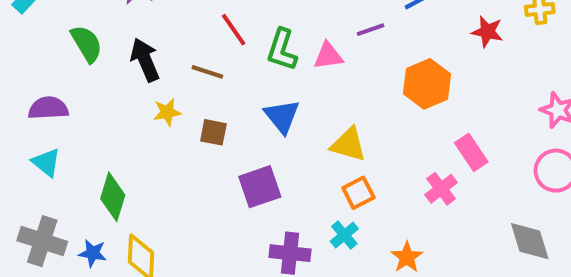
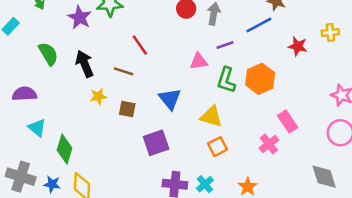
green L-shape: (282, 50) -> (226, 80), moved
cyan triangle: (46, 163) -> (37, 128), moved
cyan cross: (344, 235) -> (205, 184), moved

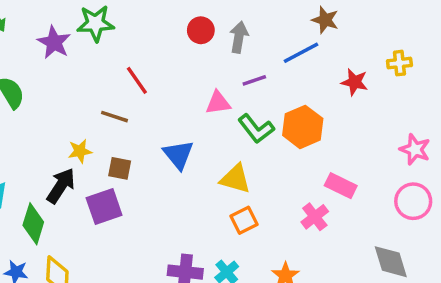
black arrow: (85, 64) -> (61, 186), moved, turned 56
green L-shape: (226, 80) -> (256, 129), turned -56
pink rectangle: (288, 121) -> (341, 186), turned -30
purple square: (156, 143) -> (104, 206), moved

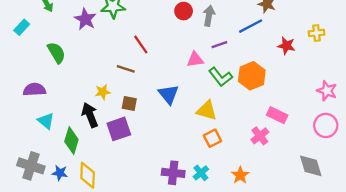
black arrow: (61, 186) -> (90, 115), turned -55

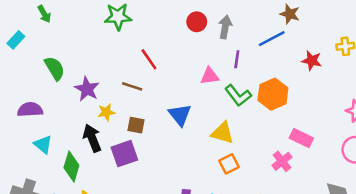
purple star: (85, 19) -> (87, 89), moved
purple line: (219, 45) -> (237, 59), turned -63

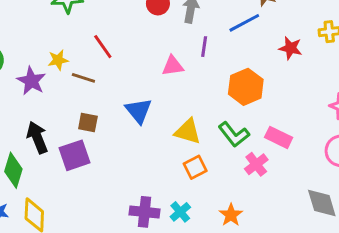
green L-shape: (238, 95) -> (234, 134), moved
yellow star: (106, 112) -> (58, 60), moved

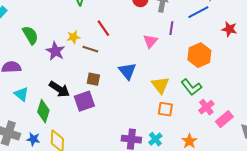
pink triangle: (173, 66) -> (150, 41), turned -42
yellow triangle: (188, 132) -> (160, 85), turned 36
black arrow: (37, 137) -> (59, 89), turned 145
pink rectangle: (279, 137) -> (224, 119), moved, turned -66
orange square: (195, 167) -> (165, 109), turned 35

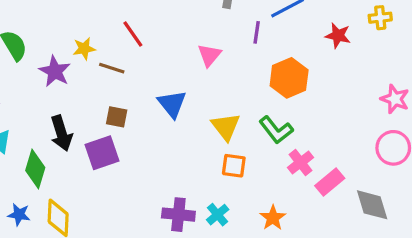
purple line: (171, 28) -> (257, 32), moved
black arrow: (59, 89) -> (61, 133), turned 40

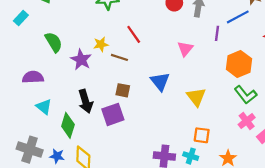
green L-shape: (276, 130) -> (246, 95), moved
orange square: (234, 166) -> (202, 135), moved
cyan cross: (218, 215) -> (191, 156), turned -32

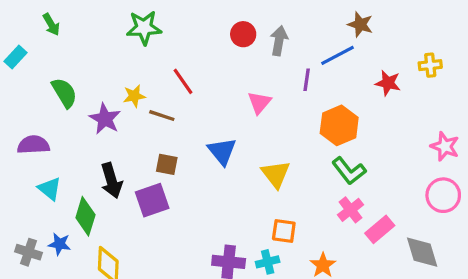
gray cross: (30, 150) -> (29, 252), size x0.7
blue star: (57, 156) -> (59, 244), moved
cyan cross: (191, 156) -> (268, 262), turned -32

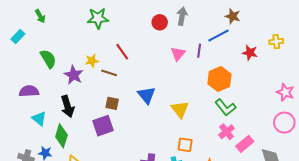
gray arrow: (279, 41) -> (182, 16), moved
pink triangle: (259, 103) -> (178, 54), moved
black arrow: (111, 181) -> (68, 106), moved

